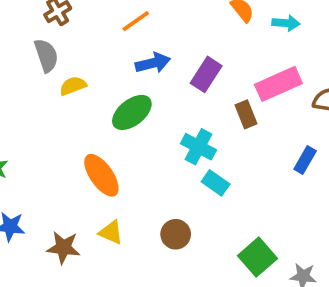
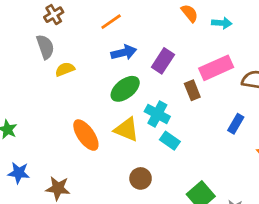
green ellipse: (132, 112) -> (125, 89), moved
yellow triangle: (111, 232) -> (127, 129), moved, size x1.4

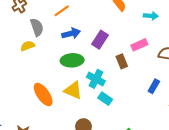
cyan arrow: (222, 23) -> (151, 16), moved
gray semicircle: (45, 47) -> (37, 27), moved
pink rectangle: (216, 68) -> (139, 45), size x0.7
green ellipse: (125, 89) -> (72, 60), turned 35

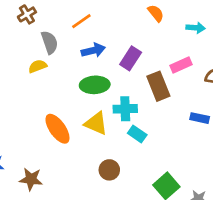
brown rectangle: (122, 61) -> (158, 86), size x1.5
cyan cross: (96, 79) -> (125, 109), turned -30
blue rectangle: (154, 86) -> (200, 118), turned 72

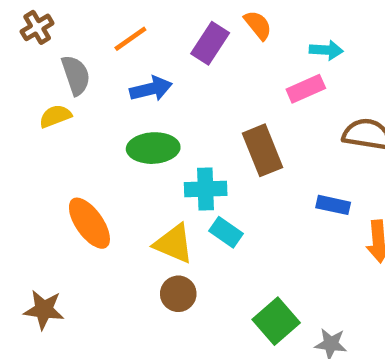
purple rectangle: (131, 58) -> (210, 43), moved
pink rectangle: (181, 65) -> (306, 89), moved
yellow triangle: (96, 123) -> (174, 244), moved

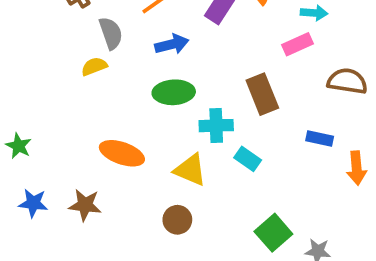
orange ellipse: (89, 223) -> (122, 153), turned -36
cyan rectangle: (226, 232) -> (248, 159), moved
brown circle: (178, 294) -> (177, 220), moved
brown star: (44, 310) -> (85, 205), moved

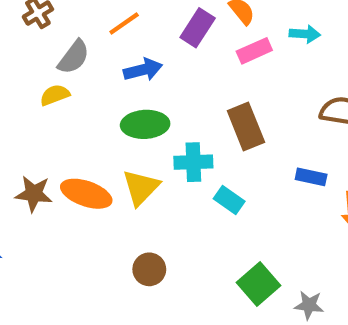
gray semicircle: (111, 33) -> (74, 57), turned 56
pink rectangle: (297, 44) -> (254, 51), moved
yellow triangle: (190, 170) -> (141, 187), moved, turned 51
brown star: (85, 205) -> (34, 194), moved

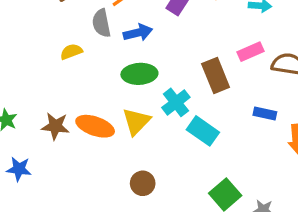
pink rectangle: (254, 51) -> (250, 52), moved
gray semicircle: (74, 57) -> (101, 23), moved, turned 132
cyan cross: (193, 162) -> (176, 102), turned -36
cyan rectangle: (229, 200) -> (203, 131), size x1.4

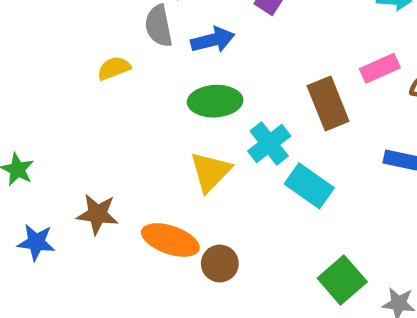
brown star: (55, 126) -> (97, 214), moved
orange ellipse: (95, 126) -> (170, 240), moved

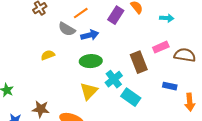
gray semicircle: (159, 26) -> (67, 29), turned -48
yellow semicircle: (114, 68) -> (48, 55), moved

